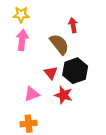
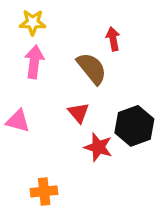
black hexagon: (75, 71) -> (134, 126), moved
pink triangle: (32, 94) -> (18, 121), moved, turned 35

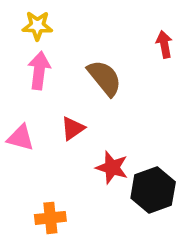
red arrow: (113, 39) -> (164, 44), moved
red triangle: (79, 113) -> (73, 128), moved, turned 35
black hexagon: (134, 126) -> (153, 190), moved

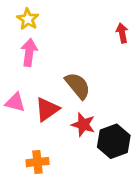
yellow star: (37, 26) -> (28, 19), turned 30
brown semicircle: (105, 78) -> (78, 86), moved
red triangle: (73, 128) -> (47, 109), moved, size x1.4

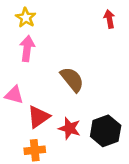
red arrow: (122, 33) -> (109, 19), moved
red triangle: (47, 109) -> (39, 117), moved
red star: (83, 125) -> (70, 128), moved

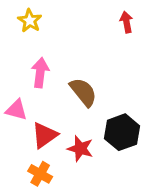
pink arrow: (27, 49) -> (40, 73), moved
black hexagon: (106, 131) -> (122, 132), moved
orange cross: (35, 150) -> (40, 174), turned 36

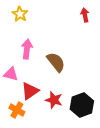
black hexagon: (122, 132) -> (82, 105), moved
orange cross: (40, 174) -> (17, 110), moved

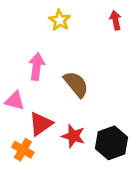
yellow star: (20, 14) -> (60, 20), moved

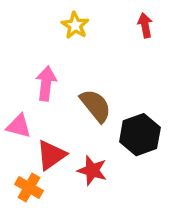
black hexagon: (111, 143) -> (140, 135), moved

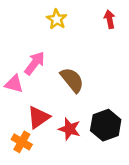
pink arrow: (46, 83) -> (35, 63), turned 30
pink triangle: (19, 126) -> (14, 84), moved
black hexagon: (140, 135) -> (106, 125), moved

